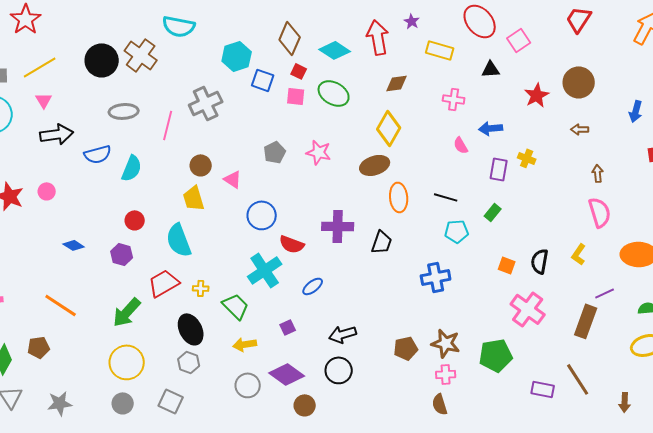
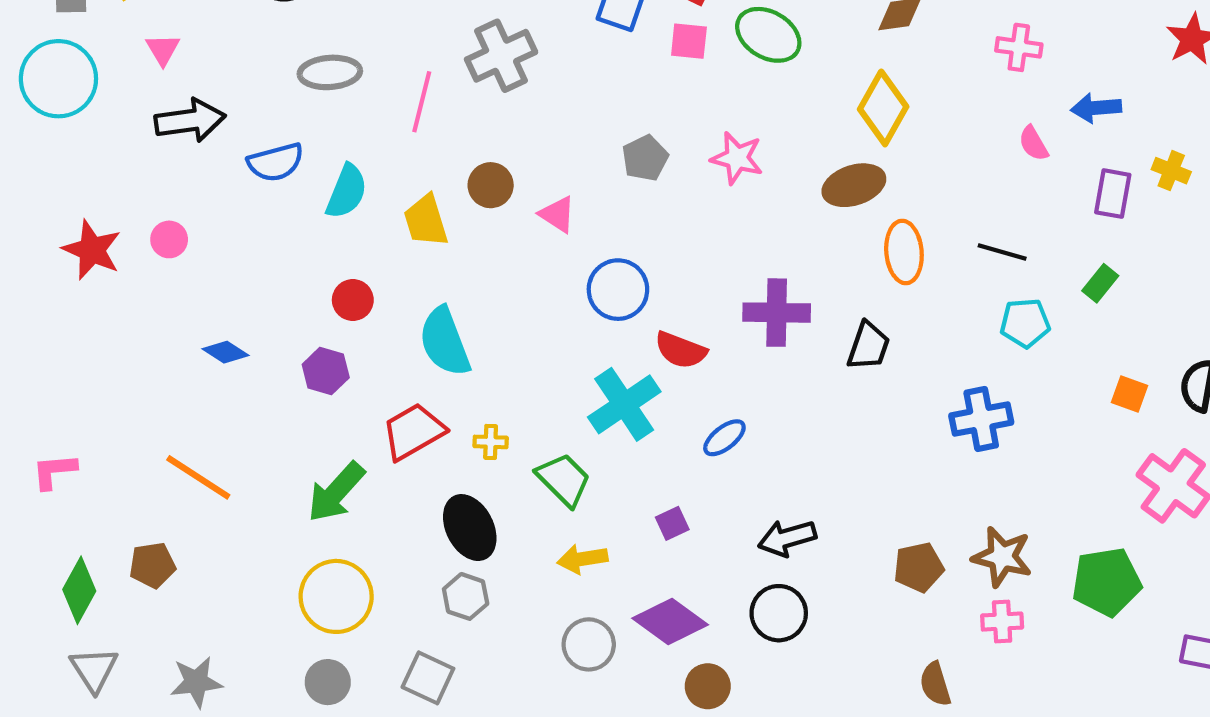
yellow trapezoid: (194, 198) -> (426, 221), moved
brown semicircle: (440, 404) -> (935, 684), moved

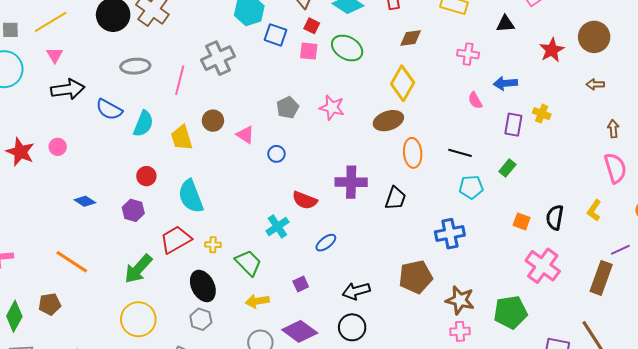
blue semicircle: (276, 162) -> (109, 110), turned 44
blue circle: (618, 290) -> (276, 154), moved, size x0.6
cyan cross: (624, 404) -> (277, 226), size x0.7
brown pentagon: (919, 567) -> (416, 277), moved, size x1.4

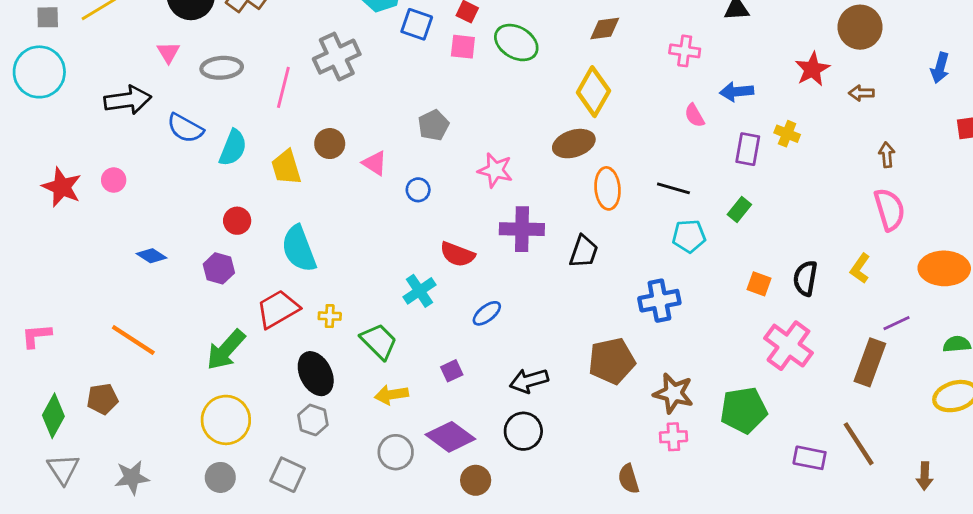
red star: (552, 50) -> (812, 69), moved
pink triangle: (55, 55) -> (168, 52), moved
pink star: (332, 108) -> (495, 170), moved

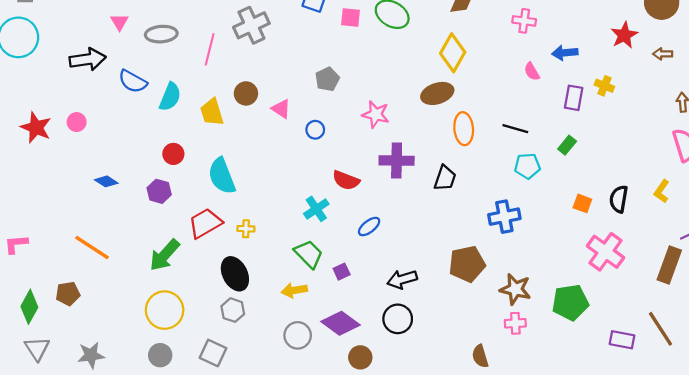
green trapezoid: (379, 341) -> (309, 254), moved

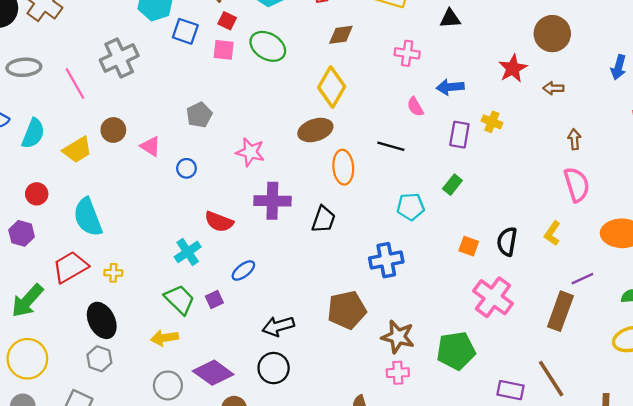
pink line: (210, 49) -> (75, 84), turned -44
yellow trapezoid: (212, 112) -> (77, 150), turned -104
black line: (515, 129) -> (391, 146), moved
purple square: (342, 272) -> (214, 300), moved

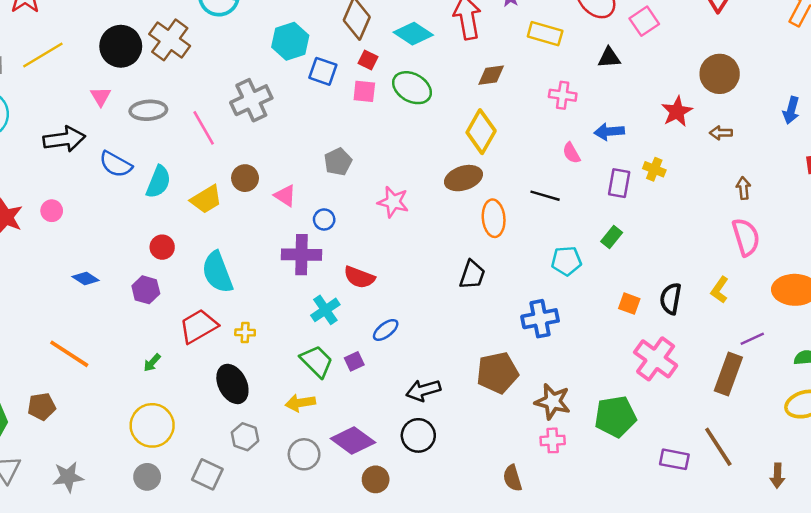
purple cross: (272, 201) -> (302, 255), moved
green arrow: (27, 301) -> (152, 363), size x0.5
gray hexagon: (99, 359) -> (245, 437), moved

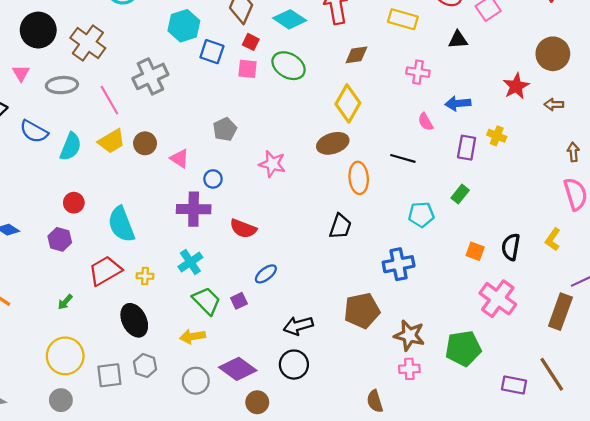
brown cross: (170, 40) -> (88, 43), moved
yellow trapezoid: (206, 199) -> (112, 141), moved
cyan cross: (325, 310) -> (190, 262), moved
gray square: (207, 474) -> (109, 375), moved, turned -32

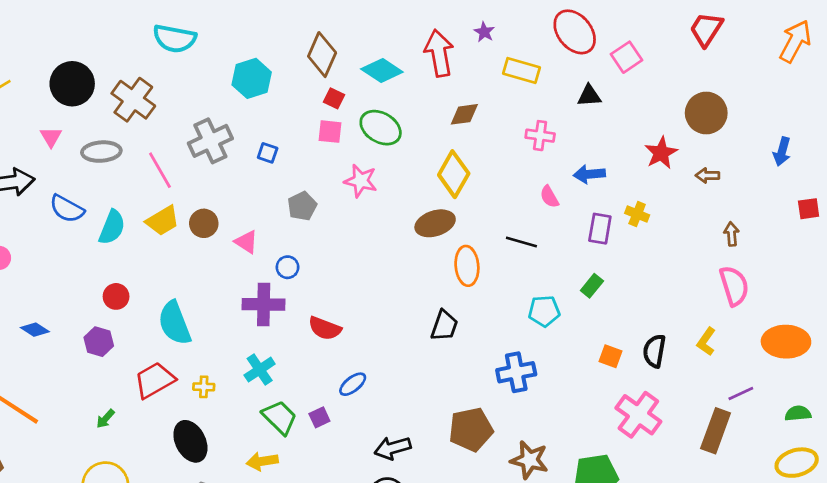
blue square: (212, 52) -> (268, 153), moved, size x0.7
pink star: (272, 164) -> (361, 181), moved

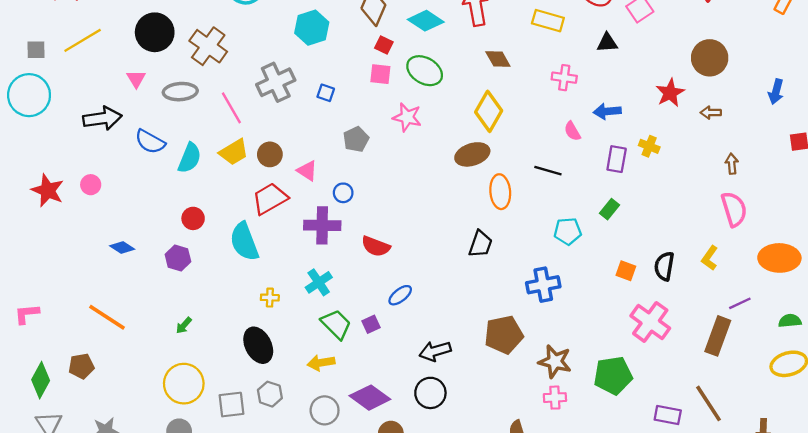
brown diamond: (464, 114) -> (498, 59), turned 68
red trapezoid: (155, 380) -> (270, 199), moved

